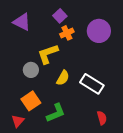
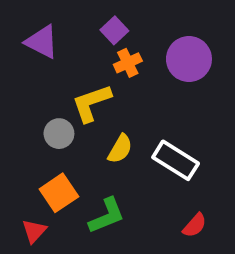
red semicircle: (102, 118) -> (195, 225), turned 56

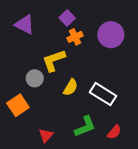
orange square: (59, 193) -> (18, 105), moved
green L-shape: (107, 216) -> (85, 127), moved
red triangle: (34, 231) -> (46, 135), moved

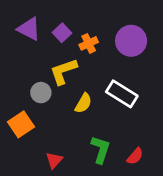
purple square: (67, 18) -> (62, 33), moved
white rectangle: (103, 94) -> (122, 94), moved
green L-shape: (85, 127) -> (101, 150), turned -50

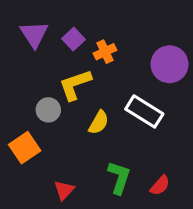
purple triangle: (29, 29) -> (34, 34), turned 30
purple circle: (131, 41) -> (170, 64), moved

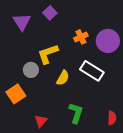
purple square: (73, 39) -> (50, 13), moved
orange cross: (105, 52) -> (81, 37), moved
red semicircle: (160, 185) -> (112, 118), moved, turned -40

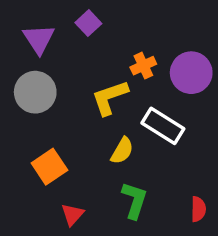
yellow L-shape: (48, 54) -> (110, 97), moved
gray circle: (31, 70) -> (35, 92), moved, size x1.5
yellow semicircle: (63, 78) -> (122, 151), moved
orange square: (16, 94) -> (49, 167), moved

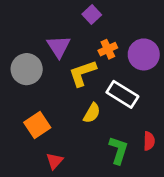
purple square: (88, 23) -> (92, 15), moved
purple triangle: (39, 39) -> (59, 46), moved
green L-shape: (134, 200) -> (118, 150), moved
red semicircle: (198, 209) -> (149, 141), moved

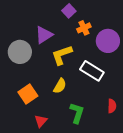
purple triangle: (59, 46) -> (44, 35), turned 30
orange cross: (108, 49) -> (84, 28), moved
yellow semicircle: (92, 113) -> (60, 86), moved
green L-shape: (118, 150) -> (77, 113), moved

